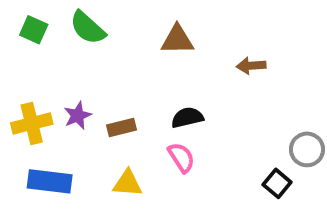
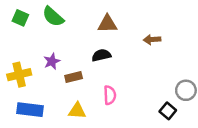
purple star: (78, 116) -> (52, 61), moved
black semicircle: (187, 118) -> (101, 55), moved
pink semicircle: (181, 157) -> (110, 95), turned 30

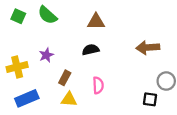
brown arrow: (152, 40) -> (148, 48), moved, size x1.5
brown rectangle: (74, 77) -> (65, 78), moved, turned -48
blue rectangle: (30, 110) -> (27, 98), turned -30
black square: (168, 111) -> (150, 99), turned -32

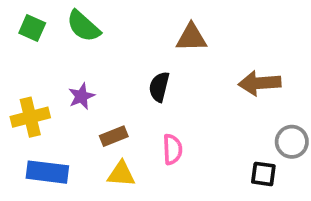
brown triangle: (96, 22) -> (191, 38), moved
black semicircle: (91, 50) -> (159, 87), turned -63
brown rectangle: (65, 78) -> (114, 136), turned 40
blue rectangle: (27, 98) -> (47, 172), turned 30

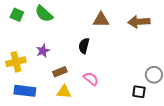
brown arrow: (260, 83) -> (139, 22), moved
pink semicircle: (172, 149) -> (91, 79), turned -49

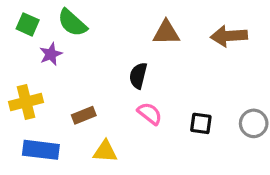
purple star: (43, 51) -> (51, 54), moved
brown rectangle: (60, 72) -> (84, 115), moved
pink semicircle: (91, 79) -> (150, 114), moved
black square: (139, 92) -> (201, 123), moved

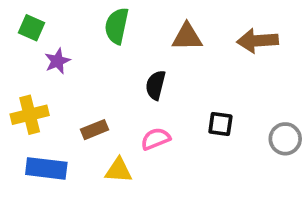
green semicircle: (72, 23) -> (117, 26), moved, turned 60
pink semicircle: (150, 114) -> (156, 139), moved, turned -60
black square: (201, 123) -> (220, 124), moved

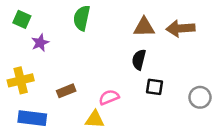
brown triangle: (187, 37) -> (144, 27), moved
black semicircle: (156, 85) -> (139, 60), moved
yellow triangle: (119, 170) -> (95, 119), moved

